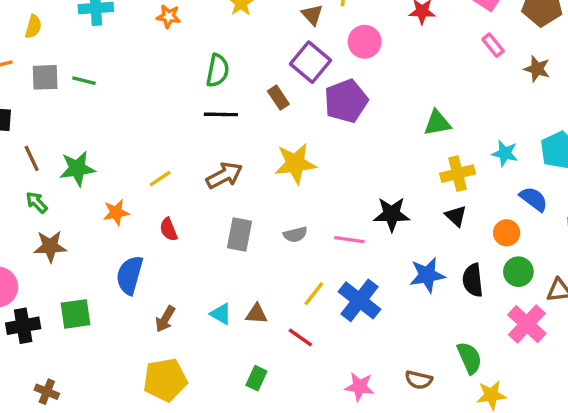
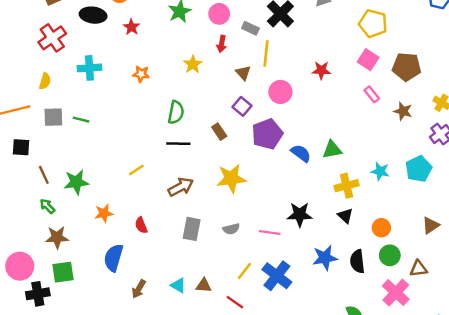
purple square: (311, 62) -> (242, 106), size x0.7
yellow line: (160, 179) -> (136, 170), moved
blue semicircle: (534, 199) -> (301, 153), moved
green square: (76, 314) -> (63, 272), moved

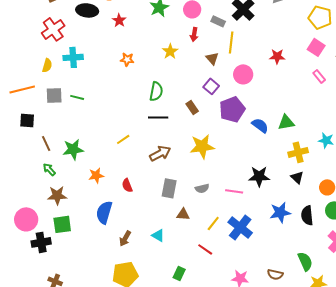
cyan cross: (89, 68) -> (73, 57), moved
brown triangle: (204, 285) -> (183, 214), moved

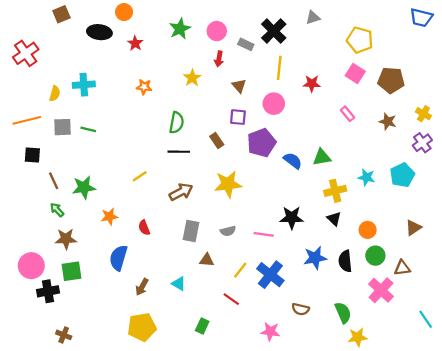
red cross: (53, 29) -> (26, 53), moved
yellow line: (231, 42) -> (279, 68), moved
pink rectangle: (319, 76) -> (347, 114), moved
purple square: (211, 86) -> (238, 117), turned -35
brown semicircle: (275, 274) -> (301, 309), moved

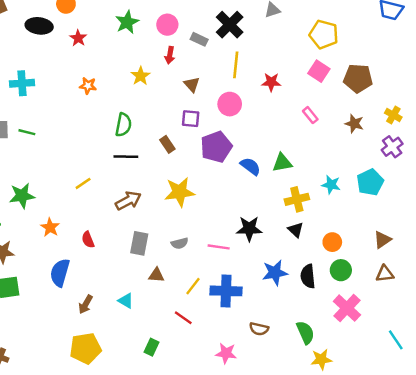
orange star: (109, 216) -> (50, 227), turned -30
brown triangle: (402, 268) -> (385, 274), moved
blue cross: (270, 275) -> (226, 291), turned -36

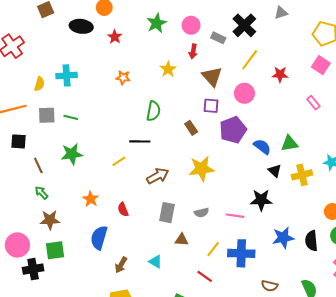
yellow line: (236, 65) -> (250, 60), turned 30
brown triangle: (192, 85) -> (212, 77), size x1.5
black line: (126, 157) -> (140, 141), moved
green star: (22, 196) -> (72, 154), moved
black triangle: (296, 230) -> (275, 171), moved

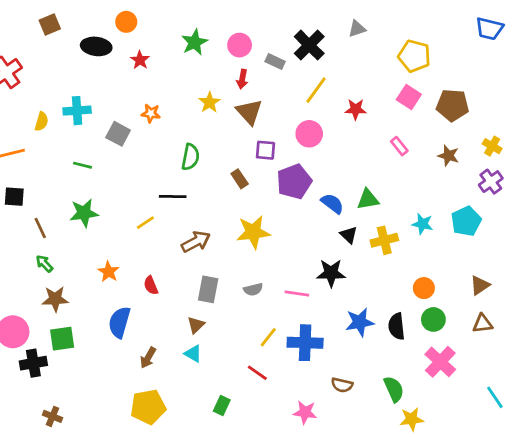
brown triangle: (212, 77) -> (249, 112), moved
gray square: (47, 115) -> (118, 134), moved, turned 30
brown triangle: (182, 240) -> (196, 325), moved, turned -48

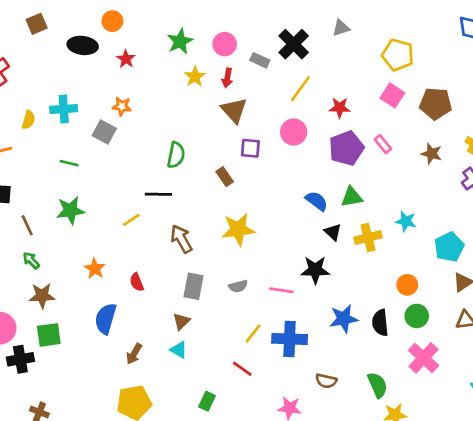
yellow star: (210, 102) -> (195, 77), moved
orange star: (151, 113) -> (122, 106), moved
purple pentagon: (294, 182) -> (346, 148), moved
cyan pentagon: (466, 221) -> (449, 247), moved
brown arrow: (196, 242) -> (181, 239), turned -92

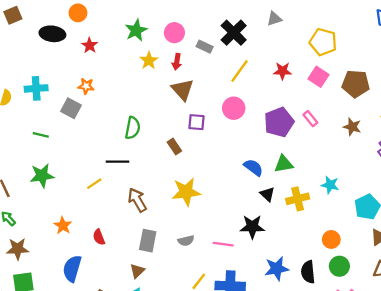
red star: (340, 108) -> (282, 71), moved

